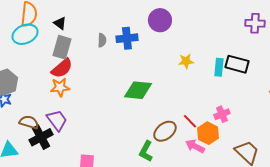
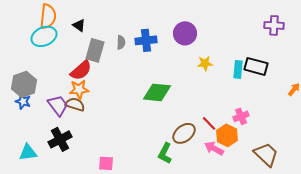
purple circle: (160, 20) -> (185, 33), moved
gray rectangle: (62, 47) -> (95, 50), moved
purple trapezoid: (57, 120) -> (58, 105), moved
brown semicircle: (29, 122) -> (75, 104), moved

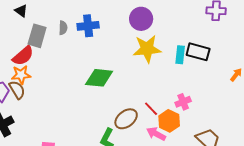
purple circle: (185, 33) -> (141, 19), moved
yellow star: (205, 63) -> (147, 49), size x1.8
brown semicircle: (75, 104) -> (17, 90), turned 42

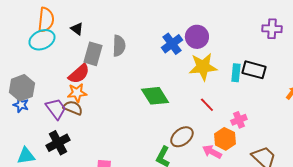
blue cross: (88, 26) -> (172, 44), moved, turned -30
gray semicircle: (63, 28) -> (119, 46), size x1.5
green diamond: (99, 78) -> (155, 96), turned 52
brown semicircle: (17, 90) -> (73, 108), turned -36
red line: (151, 109) -> (207, 105), moved

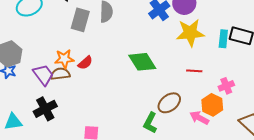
red semicircle: (79, 74) -> (85, 63), moved, size x0.7
red line: (207, 105) -> (194, 71), turned -42
brown semicircle: (73, 108) -> (60, 74), turned -30

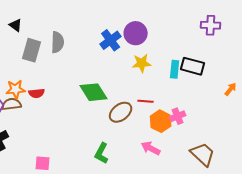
yellow star: (190, 33) -> (142, 63), size x0.7
red semicircle: (85, 63) -> (37, 93), turned 35
brown ellipse: (169, 103) -> (121, 112), moved
orange hexagon: (212, 105) -> (161, 121), moved

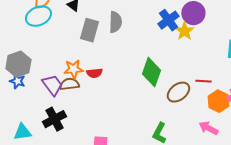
yellow star: (142, 63) -> (184, 31), moved, turned -30
green diamond: (94, 92) -> (151, 72), turned 52

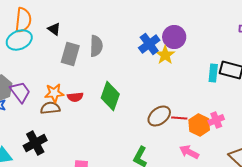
green diamond: (151, 72) -> (110, 96), moved
red line: (203, 81) -> (179, 118), moved
purple trapezoid: (52, 85) -> (20, 92), moved

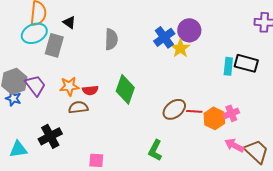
gray rectangle: (70, 54) -> (54, 45), moved
brown semicircle: (50, 108) -> (78, 107), moved
pink arrow: (189, 152) -> (234, 145), moved

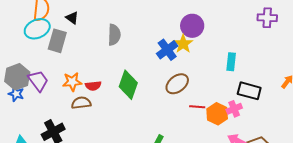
blue cross: (164, 37) -> (167, 50), moved
black rectangle: (246, 63) -> (249, 91), moved
brown ellipse: (174, 109) -> (177, 84), moved

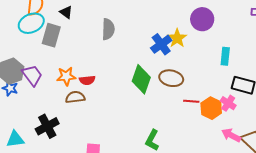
purple circle: (192, 26) -> (202, 19), moved
brown ellipse: (177, 84) -> (171, 78), turned 50
green diamond: (128, 85) -> (141, 79), moved
pink cross: (234, 109) -> (228, 103), turned -35

